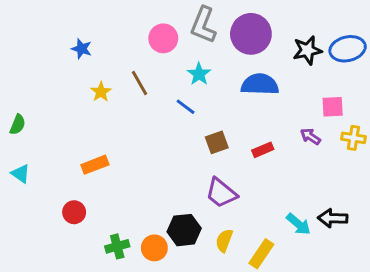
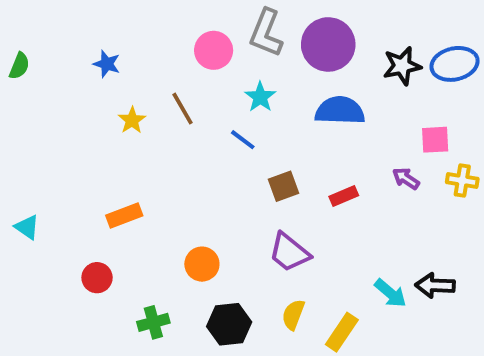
green semicircle: (18, 125) -> (19, 66), moved
black hexagon: (184, 230) -> (229, 324), moved
orange circle: (154, 248) -> (202, 264), moved

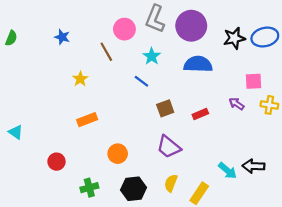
brown line: (183, 109) -> (106, 52), moved
yellow star: (132, 120) -> (80, 79), moved
orange rectangle: (124, 215) -> (87, 120), moved

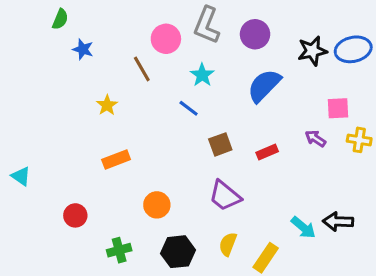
purple circle: (191, 26) -> (255, 34), size x0.7
green semicircle: (11, 38) -> (60, 19), moved
blue semicircle: (198, 64) -> (264, 86), turned -48

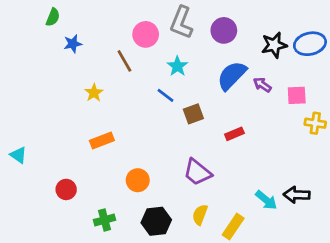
blue star: (83, 49) -> (73, 44), turned -30
purple arrow: (315, 138) -> (262, 85), moved
brown square: (220, 144) -> (193, 114), moved

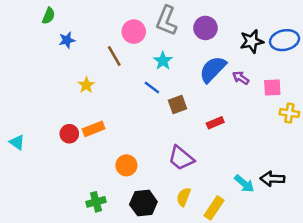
red circle: (66, 189) -> (69, 134), moved

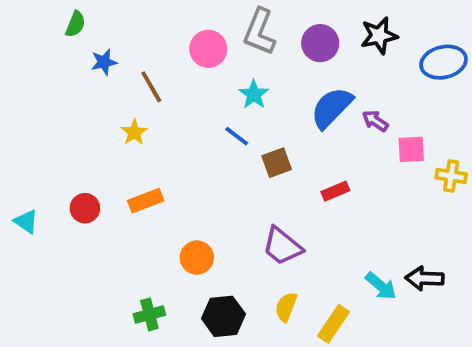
black star: (252, 41) -> (379, 36), moved
brown line: (114, 56) -> (151, 87), moved
pink square: (272, 88) -> (411, 149), moved
red circle: (69, 134) -> (85, 208), moved

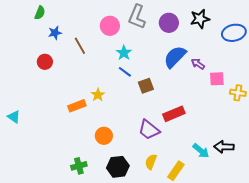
cyan star: (254, 94) -> (124, 53), moved
yellow star: (134, 132) -> (98, 95), moved
red rectangle: (335, 191) -> (174, 114), moved, size x1.5
red circle: (85, 208) -> (45, 62), moved

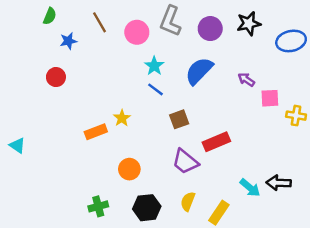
brown line: (80, 46) -> (100, 22), moved
blue semicircle: (175, 57) -> (199, 71), moved
brown square: (146, 86) -> (179, 119), moved

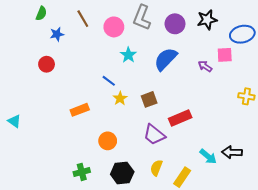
blue line: (155, 89) -> (109, 81), moved
pink square: (270, 98) -> (225, 55), moved
yellow star: (122, 118) -> (120, 98), moved

